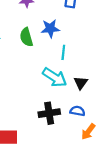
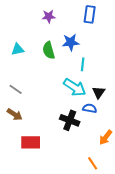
blue semicircle: (77, 111) -> (90, 108), moved
black cross: (49, 113) -> (70, 120), turned 30

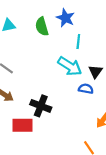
blue star: (71, 42) -> (65, 18), turned 30
black cross: (70, 120) -> (41, 106), moved

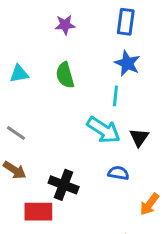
blue star: (65, 18) -> (127, 63), moved
blue semicircle: (86, 89) -> (118, 173), moved

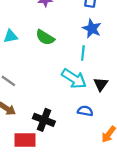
green semicircle: (65, 75) -> (45, 37), turned -42

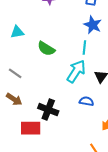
green semicircle: (45, 37) -> (46, 49), moved
cyan arrow: (74, 79) -> (76, 71), turned -90

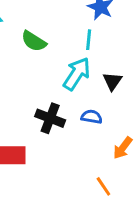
black cross: (48, 110) -> (50, 118), moved

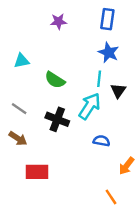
black triangle: (112, 81) -> (118, 91), moved
black cross: (50, 118) -> (57, 119), moved

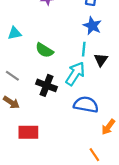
blue semicircle: (101, 141) -> (86, 105), size x1.6

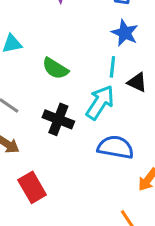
black triangle: (101, 60) -> (137, 82), turned -40
red rectangle: (28, 132) -> (32, 187), turned 60

